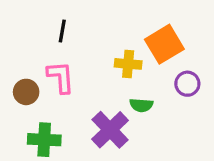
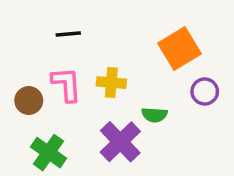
black line: (62, 31) -> (68, 34), turned 75
yellow cross: (128, 64) -> (111, 83), moved
green cross: (44, 140) -> (48, 153), turned 32

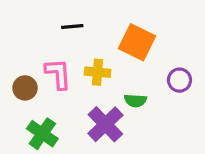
black line: (68, 34) -> (72, 26), moved
orange square: (180, 48) -> (137, 42), moved, turned -33

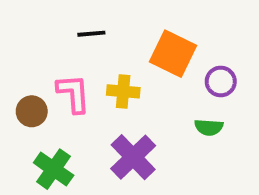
purple circle: (179, 80) -> (221, 81), moved
green semicircle: (135, 101) -> (209, 127), moved

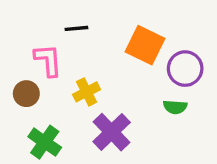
purple circle: (221, 81) -> (185, 69), size x1.4
yellow cross: (123, 91) -> (87, 92), moved, turned -32
pink L-shape: (73, 93) -> (48, 60), moved

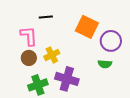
brown circle: (26, 94) -> (29, 58), moved
purple cross: (112, 132) -> (67, 79), turned -30
green cross: (45, 142) -> (38, 85), moved, turned 36

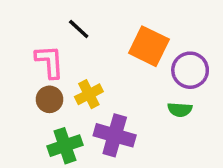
black line: (46, 17) -> (79, 29), turned 48

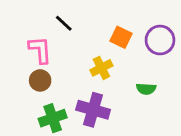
orange square: (149, 46) -> (121, 37), size x0.7
purple circle: (190, 70) -> (160, 40), moved
yellow cross: (89, 94) -> (101, 68), moved

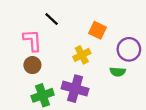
purple circle: (160, 40) -> (129, 49), moved

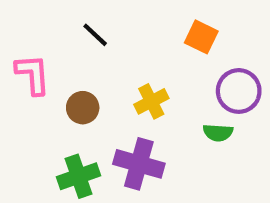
orange square: (97, 30) -> (201, 37), moved
pink L-shape: (32, 40) -> (33, 74), moved
brown circle: (32, 65) -> (83, 108), moved

